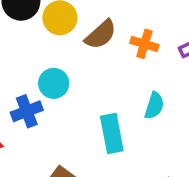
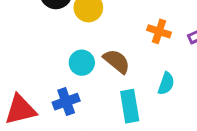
brown semicircle: (101, 35) -> (117, 61), moved, turned -100
blue cross: (27, 111) -> (66, 102), moved

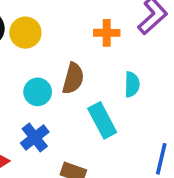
brown semicircle: (117, 61) -> (73, 78), turned 84

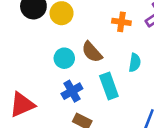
brown semicircle: (73, 78) -> (92, 52), turned 115
blue cross: (35, 137) -> (72, 91), moved

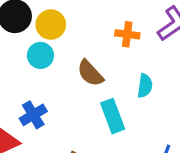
cyan circle: (64, 58) -> (40, 55), moved
blue cross: (72, 91) -> (33, 115), moved

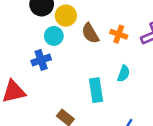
brown semicircle: (90, 73) -> (90, 33), moved
blue cross: (33, 115) -> (41, 60), moved

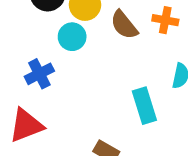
blue cross: (41, 60) -> (39, 74), moved

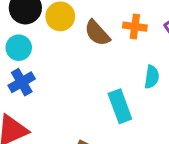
cyan circle: (72, 37) -> (19, 48), moved

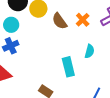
orange cross: (135, 27) -> (83, 20), turned 32

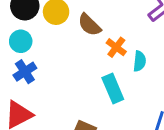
orange cross: (83, 20) -> (116, 47), moved

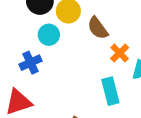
cyan circle: (21, 41) -> (49, 35), moved

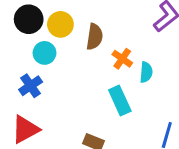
brown semicircle: (98, 28) -> (94, 37), turned -125

